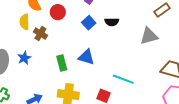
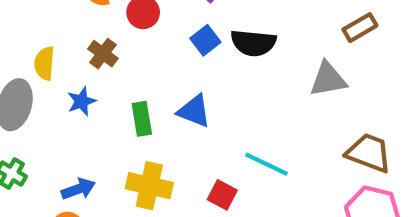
yellow semicircle: (24, 22) -> (44, 63), moved
black semicircle: (112, 22) -> (253, 43), size x1.5
blue star: (24, 58) -> (82, 101), moved

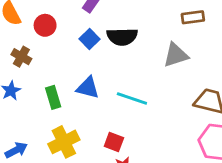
brown rectangle: (360, 28) -> (193, 17), turned 30
cyan line: (266, 164) -> (132, 99), moved
yellow cross: (149, 186) -> (64, 142), turned -32

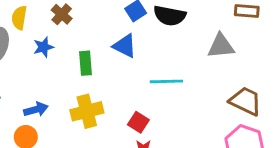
blue triangle: (88, 88) -> (125, 46), moved
cyan line: (132, 99) -> (166, 81), turned -32

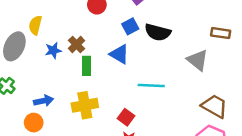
brown cross: (62, 14) -> (77, 45), moved
gray triangle: (221, 46) -> (198, 60), turned 40

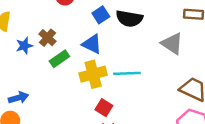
green rectangle: (86, 66) -> (59, 59), turned 60
yellow cross: (85, 105) -> (93, 74), moved

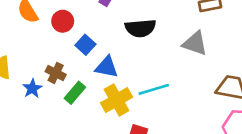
blue square: (101, 15) -> (85, 45), moved

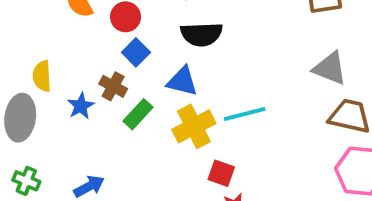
black semicircle: (140, 28) -> (201, 34), moved
gray triangle: (195, 43) -> (330, 68), moved
blue square: (85, 45) -> (136, 52), moved

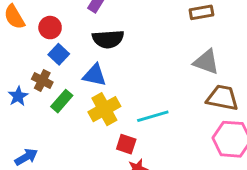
cyan line: (245, 114) -> (153, 116), moved

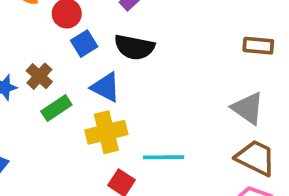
blue square: (59, 54) -> (84, 44), moved

